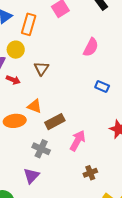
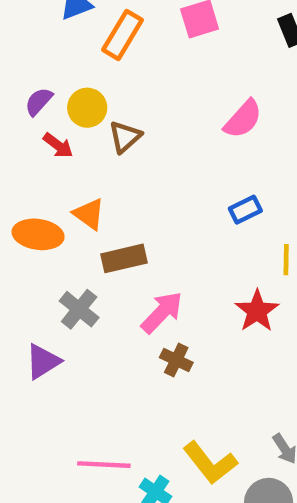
yellow circle: (16, 50) -> (87, 108), moved
blue rectangle: (102, 86) -> (245, 210), turned -64
brown cross: (90, 173) -> (176, 360), moved, turned 32

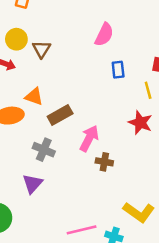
pink semicircle: (243, 119) -> (104, 35), moved
blue rectangle: (245, 210) -> (118, 70), turned -54

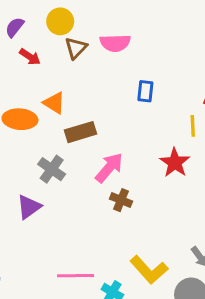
pink semicircle: (104, 35) -> (115, 43), moved, turned 50
yellow circle: (16, 39) -> (60, 21), moved
blue rectangle: (118, 70) -> (145, 91), moved

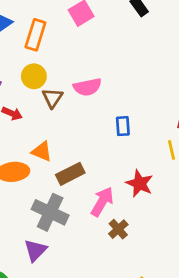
red star: (175, 163) -> (140, 183), moved
gray cross: (52, 169) -> (50, 212), size x1.4
brown cross: (121, 200) -> (118, 229), turned 36

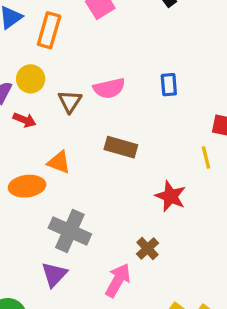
yellow circle: (34, 76) -> (31, 79), moved
blue rectangle: (123, 126) -> (169, 85), moved
brown rectangle: (70, 174) -> (121, 147), moved, turned 44
pink arrow: (102, 202) -> (118, 280), moved

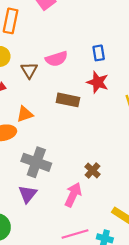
orange triangle: (59, 162) -> (25, 114), turned -36
red star: (170, 196) -> (98, 82), moved

